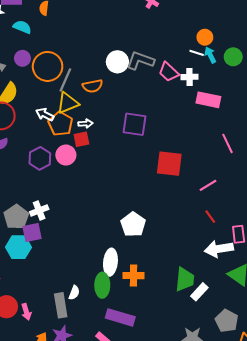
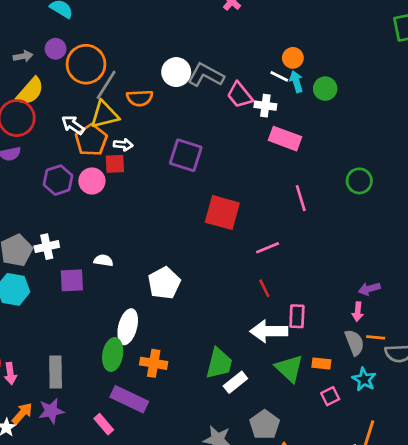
purple square: (32, 232) -> (72, 280), moved
orange cross: (134, 276) -> (154, 363), moved
white semicircle: (74, 293) -> (103, 260), moved, turned -112

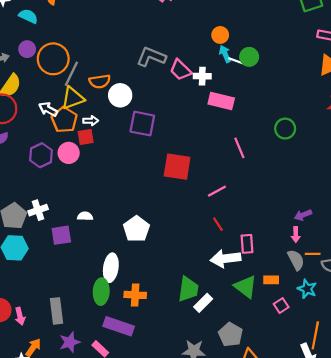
white circle: (176, 72) -> (120, 95), moved
white line: (279, 76) -> (236, 61), moved
purple star: (51, 411) -> (70, 342), moved

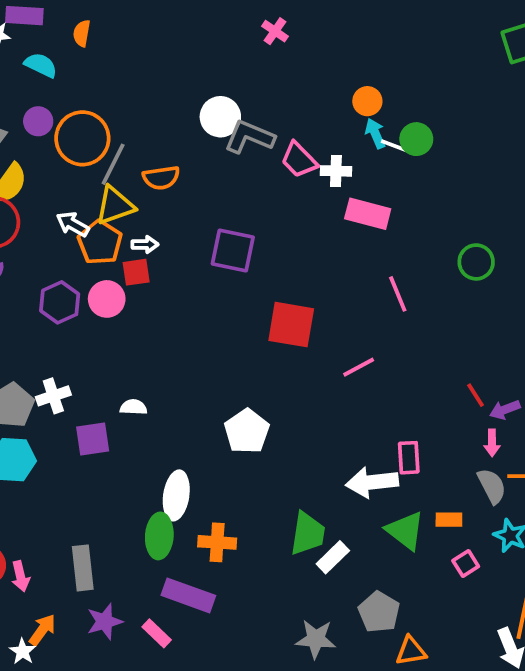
white circle: (120, 95) -> (220, 117), moved
red line: (218, 224) -> (475, 395), moved
white pentagon: (136, 229) -> (247, 431), moved

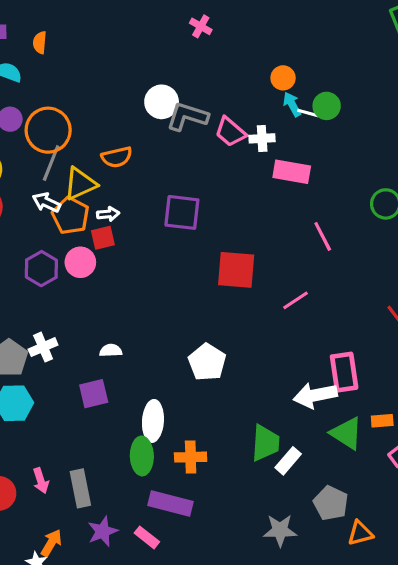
gray line: (113, 164) -> (51, 163), moved
purple square: (93, 439) -> (94, 394), moved
pink rectangle: (409, 458) -> (344, 372), size x1.4
pink arrow: (20, 576) -> (41, 481), moved

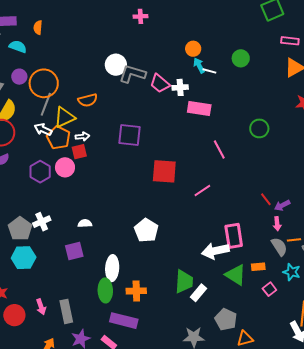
pink cross: (201, 26) -> (140, 16), turned -32
green circle: (327, 106) -> (241, 58), moved

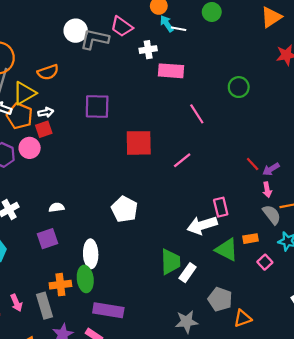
pink trapezoid: (160, 83) -> (122, 27), moved
pink rectangle: (234, 236) -> (221, 207), size x0.7
orange cross: (136, 291) -> (60, 285), moved

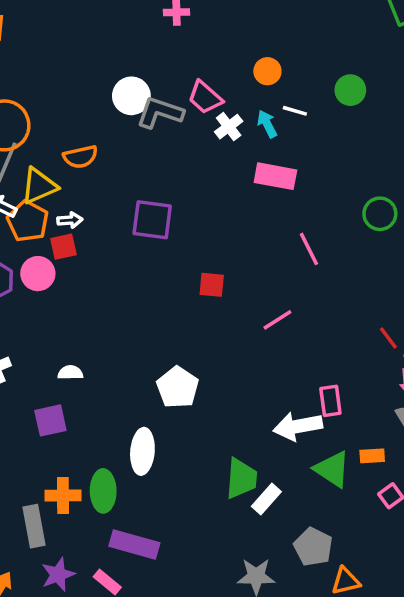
cyan arrow: (167, 24) -> (267, 124), moved
white cross: (148, 50) -> (229, 127), moved, turned -35
red square: (139, 143) -> (212, 285), size x0.6
white ellipse: (91, 254) -> (142, 451), moved

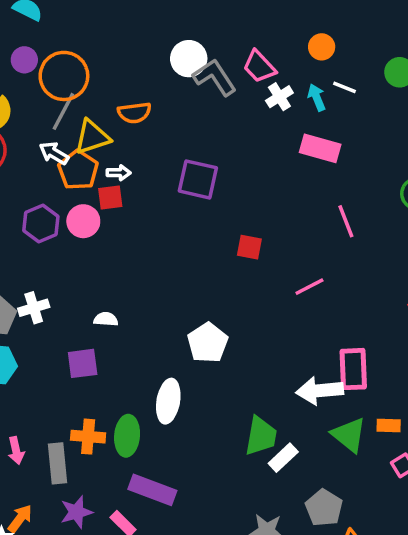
gray L-shape: (160, 113) -> (215, 77), turned 33
pink rectangle: (330, 401) -> (353, 369), size x1.4

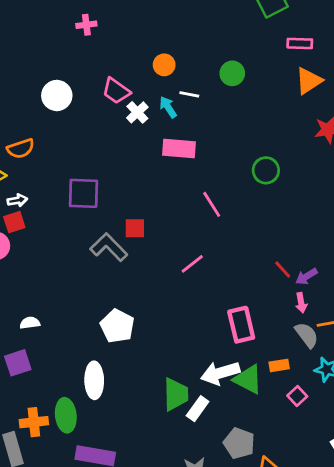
gray L-shape: (215, 77) -> (109, 247), moved
red square: (249, 247) -> (135, 228), moved
white arrow: (320, 391) -> (220, 373), moved

